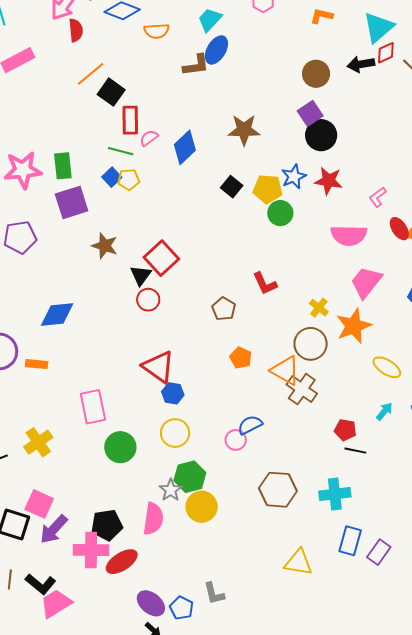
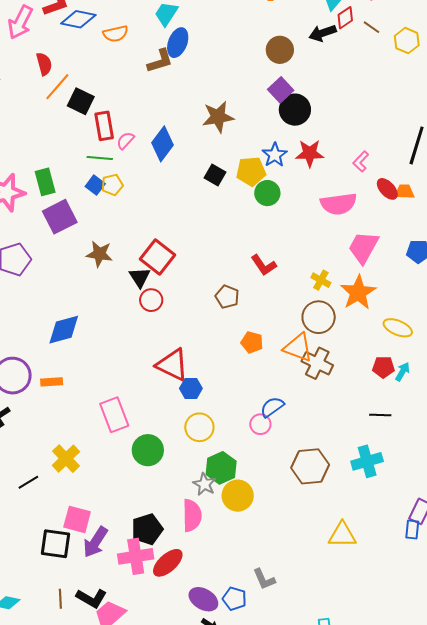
red semicircle: (76, 30) -> (44, 64), moved
red pentagon: (345, 430) -> (383, 367), moved
blue rectangle: (350, 541) -> (412, 530), moved, size x0.7

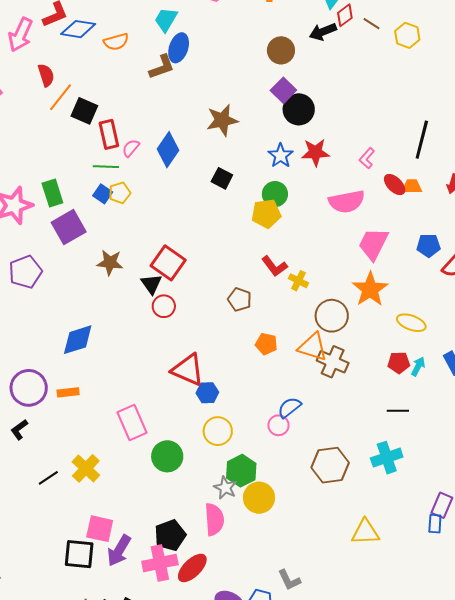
yellow pentagon: (251, 171) -> (266, 214), moved
yellow cross: (321, 280) -> (298, 281), moved
black line: (28, 482) -> (48, 478), moved

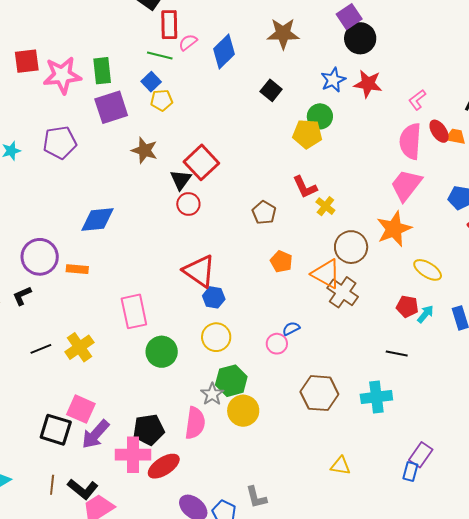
yellow pentagon: (120, 193) -> (162, 100), moved
pink semicircle: (347, 202) -> (410, 141), moved, turned 93
blue semicircle: (289, 408) -> (291, 329), size x0.7
yellow triangle: (365, 532) -> (341, 466), size x0.7

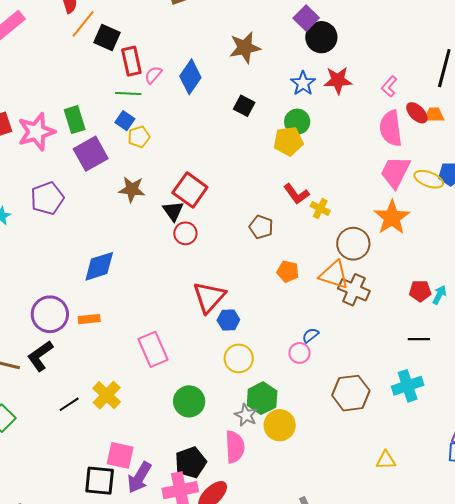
yellow ellipse: (428, 270) -> (429, 179), moved
red triangle: (199, 271) -> (209, 297), turned 48
black L-shape: (22, 296) -> (40, 356), size x1.5
green circle: (162, 352) -> (189, 401), moved

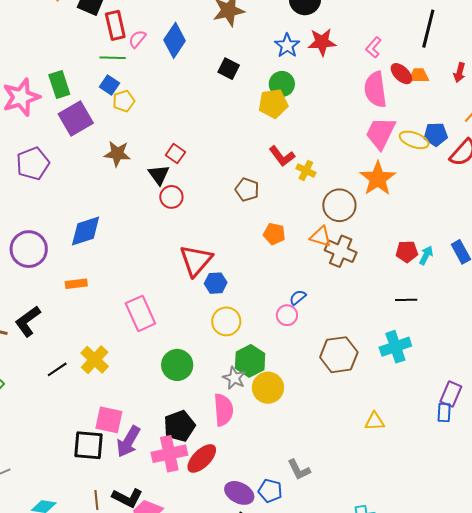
red square: (190, 190) -> (175, 154), size x0.6
orange triangle: (334, 275) -> (321, 237), size x0.7
purple circle: (50, 314) -> (29, 249), moved

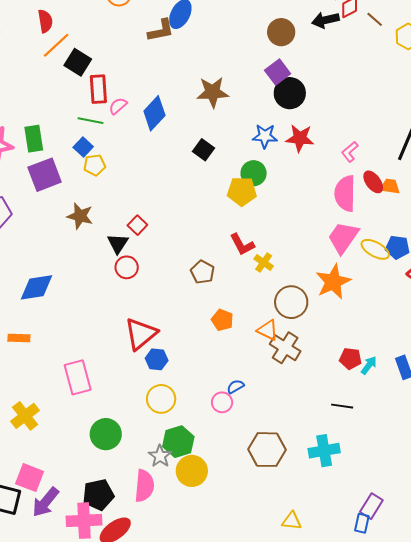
blue star: (287, 46) -> (265, 136), turned 30

